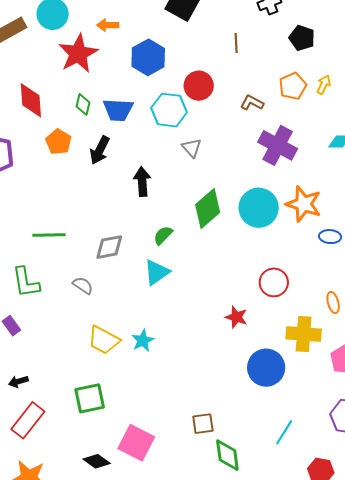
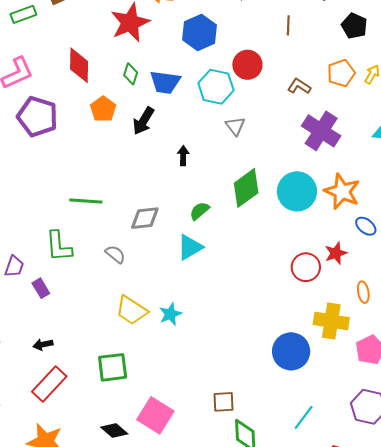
black arrow: (142, 182) -> (183, 156), size x0.7
blue ellipse: (330, 237) -> (366, 226), turned 30
red star: (236, 317) -> (336, 253), moved, turned 30

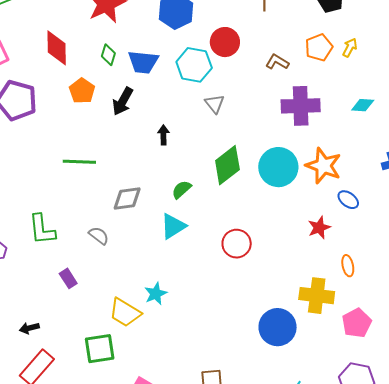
purple cross: (321, 131) -> (301, 106), turned -33
green line: (86, 201) -> (79, 162), moved
red circle: (306, 267) -> (237, 244), moved
purple rectangle: (41, 288) -> (68, 278), moved
yellow trapezoid: (132, 310) -> (125, 313), moved

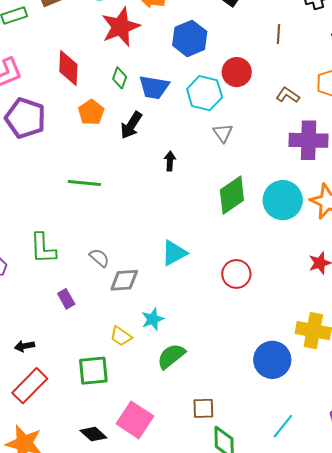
green semicircle: (181, 190) -> (171, 356), moved, size x1.4
gray diamond: (127, 199) -> (124, 280), moved
yellow trapezoid: (125, 313) -> (121, 336), size x0.7

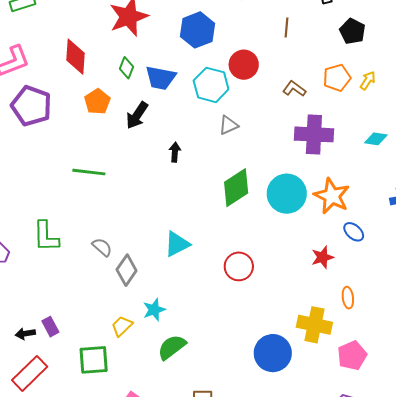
gray triangle: (223, 133) -> (228, 125), turned 40
gray diamond: (124, 280) -> (127, 270), turned -52
purple rectangle: (66, 299) -> (50, 327), moved
yellow trapezoid: (121, 336) -> (122, 326), turned 100

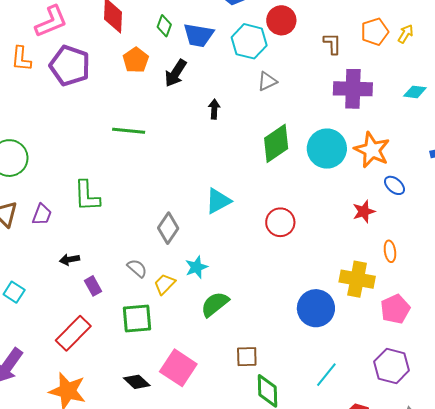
brown L-shape: (294, 89) -> (332, 44), turned 55
gray semicircle: (102, 247) -> (137, 268), moved
black arrow: (25, 334) -> (70, 260), moved

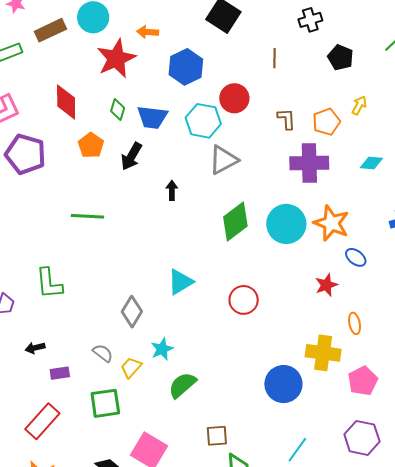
orange pentagon: (375, 32) -> (326, 122), moved
gray triangle: (267, 81) -> (223, 160), size x1.5
purple rectangle: (93, 286) -> (60, 373), turned -66

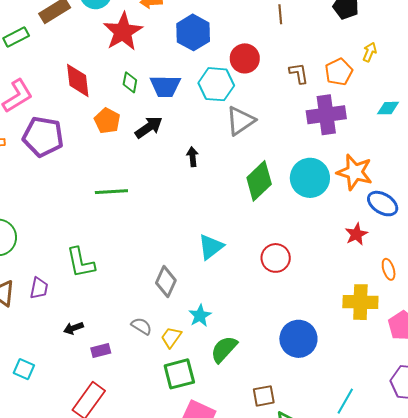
black arrow: (131, 156) -> (149, 127), turned -148
blue ellipse: (356, 257) -> (383, 204), size x1.4
blue circle: (283, 384) -> (298, 339), moved
green square: (105, 403) -> (179, 374), moved

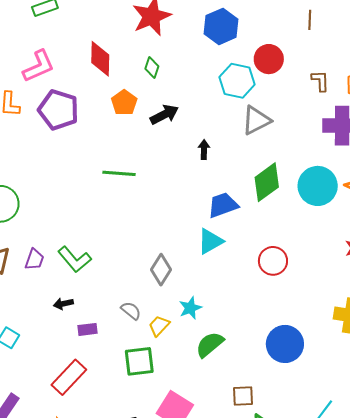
blue trapezoid: (165, 86) -> (223, 205), moved, turned 152
green L-shape: (81, 263) -> (75, 259), moved, turned -36
green square: (179, 374) -> (139, 361), moved

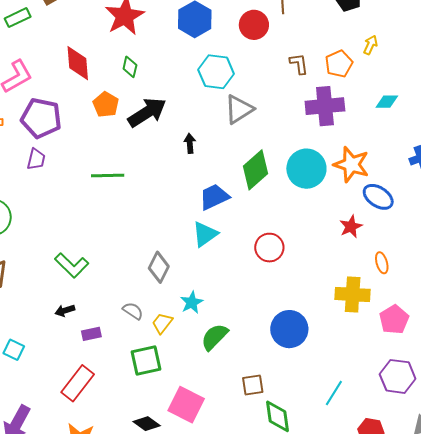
red circle: (269, 59) -> (254, 25), moved
black arrow: (164, 115) -> (147, 112), size x1.4
purple trapezoid: (34, 259) -> (36, 159), moved

